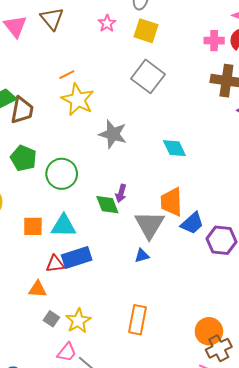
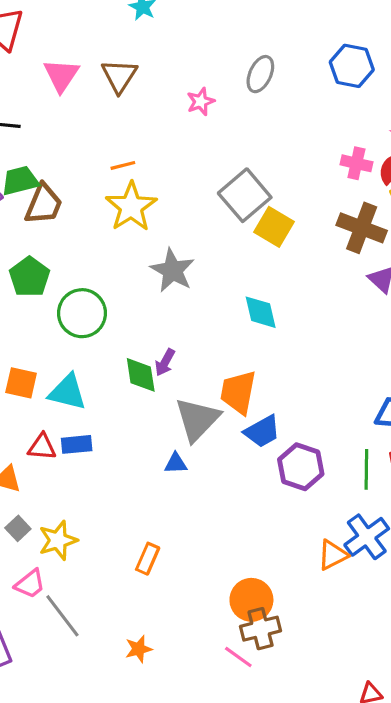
yellow square: (146, 31) -> (274, 227), moved
blue rectangle: (77, 258) -> (77, 444), size x0.7
orange rectangle: (138, 320) -> (148, 559), size x0.7

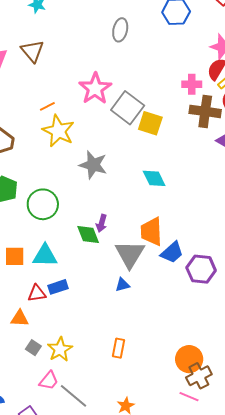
pink star: (201, 102) -> (95, 89), moved, size x1.8
pink cross: (356, 163) -> (192, 84), moved

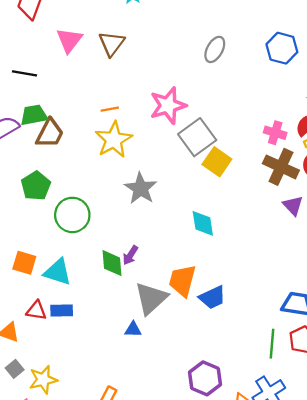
blue trapezoid: (172, 252) -> (212, 297), moved
purple hexagon: (201, 269) -> (205, 378), moved

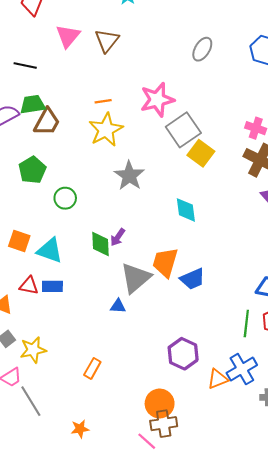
green circle: (72, 215) -> (65, 198), size x0.7

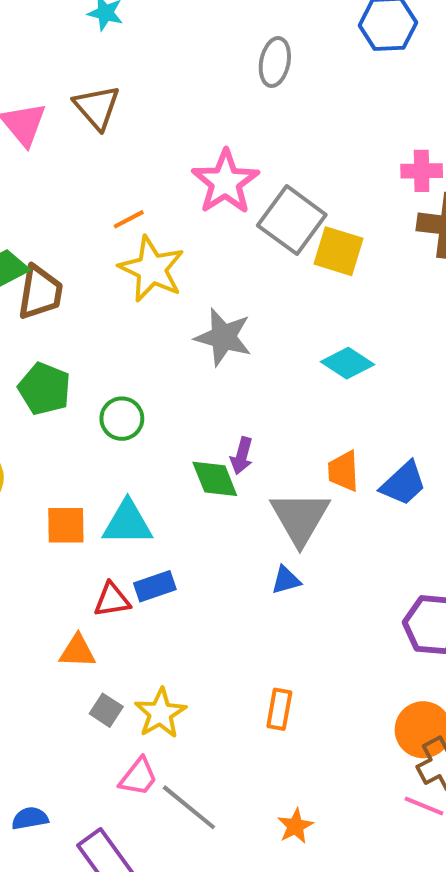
cyan diamond: (186, 210) -> (347, 363), turned -30
orange trapezoid: (165, 262) -> (343, 471), size x0.7

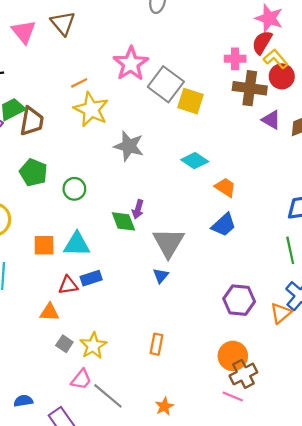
orange trapezoid: (343, 471) -> (225, 187), moved, turned 125
blue triangle: (286, 580) -> (161, 276), turned -35

